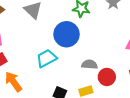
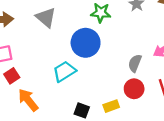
gray semicircle: (90, 64) -> (135, 63), moved, turned -70

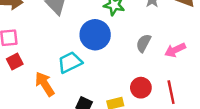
gray semicircle: (135, 63) -> (144, 43), moved
orange arrow: (28, 100) -> (45, 84), moved

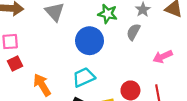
gray semicircle: (144, 43) -> (133, 32), moved
cyan trapezoid: (70, 62) -> (84, 77), moved

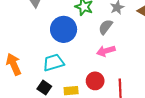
pink arrow: (163, 57) -> (106, 51), moved

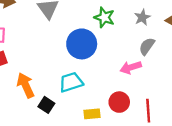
gray semicircle: (106, 27) -> (147, 46), moved
black square: (44, 88) -> (46, 105), moved

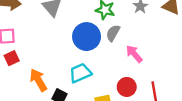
gray semicircle: (147, 46) -> (113, 33), moved
pink arrow: (131, 67) -> (134, 54), turned 72

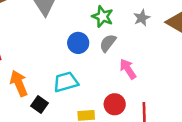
blue circle: (87, 37) -> (78, 43), size x0.7

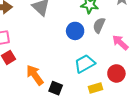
cyan trapezoid: (66, 82) -> (85, 64), moved

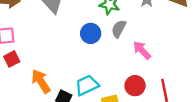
cyan trapezoid: (85, 64) -> (87, 85), moved

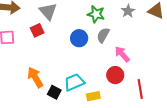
red square: (12, 59) -> (37, 30), moved
red circle: (135, 86) -> (115, 75), moved

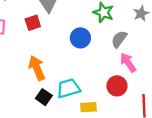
gray semicircle: (103, 35) -> (119, 39), moved
orange arrow: (35, 77) -> (37, 68), moved

